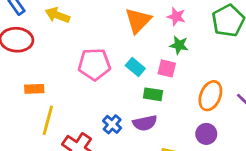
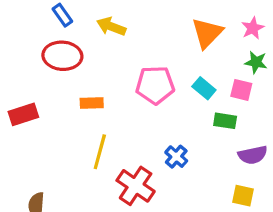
pink star: (176, 17) -> (253, 28), turned 30
orange rectangle: (34, 89) -> (92, 103), moved
purple semicircle: (145, 123) -> (253, 155), moved

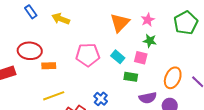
red ellipse: (62, 56) -> (30, 51), moved
yellow line: (100, 152) -> (54, 96), turned 55

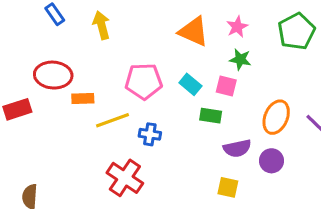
yellow arrow: (61, 19) -> (102, 25), turned 54
orange triangle: (120, 23) -> (194, 31), turned -50
yellow line: (54, 96) -> (112, 120), moved
blue cross: (101, 99) -> (150, 134), moved, turned -32

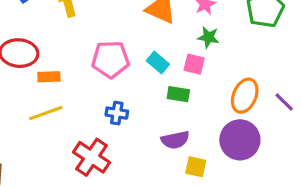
yellow line: (112, 120) -> (46, 113), moved
purple semicircle: (237, 148) -> (175, 140), moved
purple circle: (271, 161) -> (240, 140), size x1.6

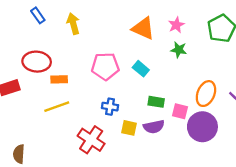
pink square: (194, 64) -> (180, 111), moved
green rectangle: (178, 94) -> (156, 102), moved
yellow square: (196, 167) -> (129, 128), moved

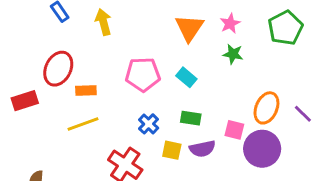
orange triangle: (143, 28) -> (189, 28), turned 40
red ellipse: (37, 62) -> (58, 69), turned -68
green rectangle: (156, 102) -> (191, 118), moved
blue cross: (110, 107) -> (149, 124), turned 35

